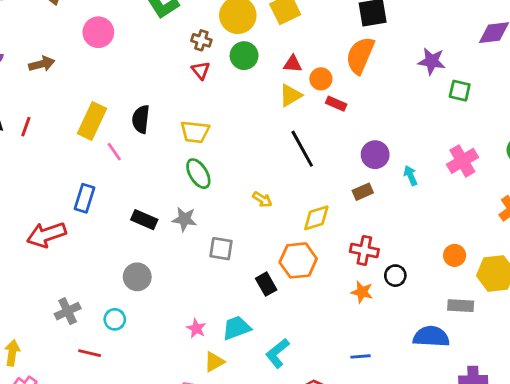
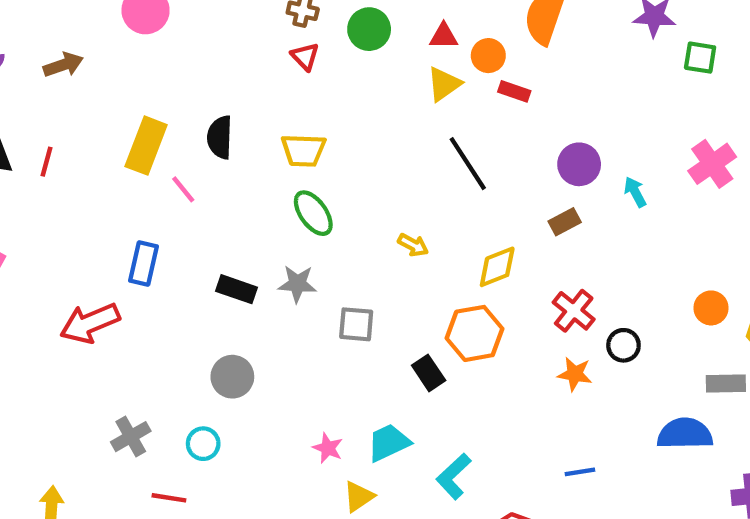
red cross: (364, 250) -> (574, 311), turned 32

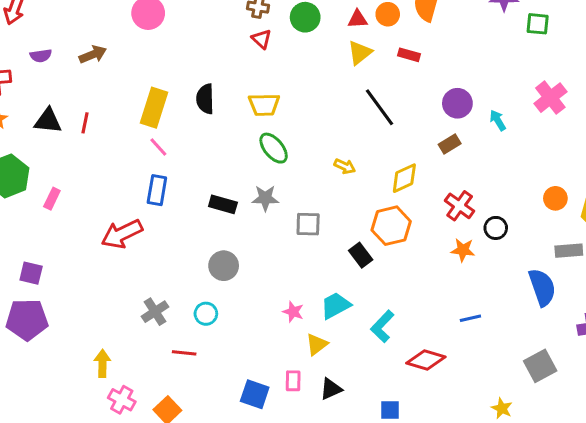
orange circle: (488, 56) -> (388, 14), moved
pink line: (183, 189) -> (158, 147), moved
blue semicircle: (685, 434) -> (542, 287), turned 75

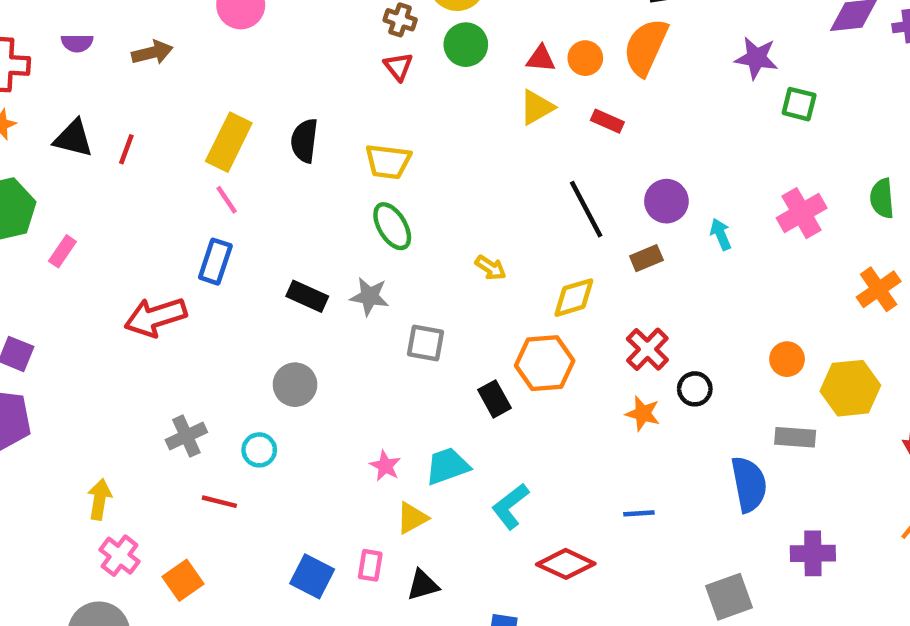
black line: (380, 107) -> (586, 209), moved

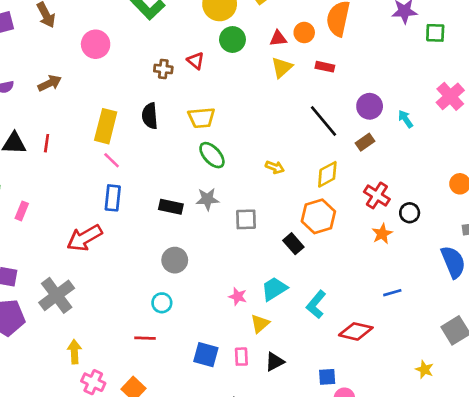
brown cross: (400, 20) -> (163, 69), moved
orange star: (643, 414) -> (382, 234), turned -30
gray cross: (186, 436) -> (57, 295), moved, size x1.5
blue square: (312, 576) -> (206, 355), moved

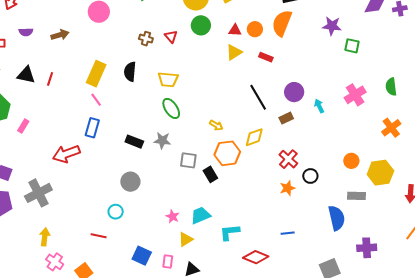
orange hexagon: (318, 216) -> (227, 153), moved
black rectangle: (293, 244) -> (210, 174), moved
cyan L-shape: (316, 305) -> (230, 232), turned 35

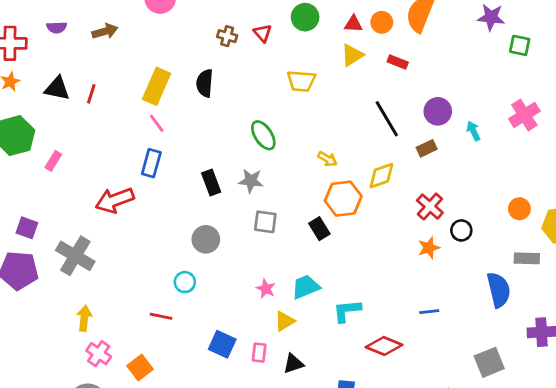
yellow trapezoid: (168, 79) -> (301, 81), moved
black rectangle: (134, 142) -> (211, 182), turned 48
gray square: (188, 160) -> (265, 222), moved
gray cross: (38, 193) -> (75, 256), turned -32

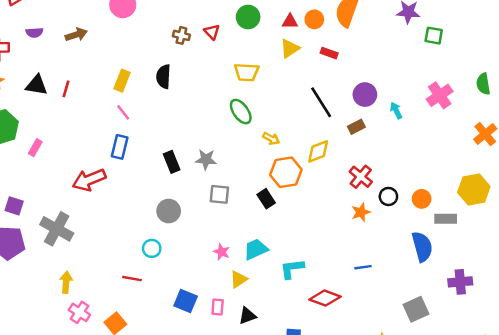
yellow rectangle: (156, 86) -> (122, 81), size x0.7
green ellipse: (263, 135) -> (241, 112), moved
orange circle: (519, 209) -> (422, 199), moved

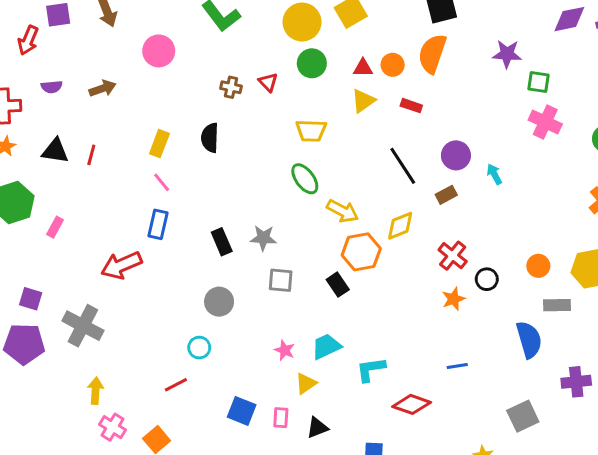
pink cross: (440, 95) -> (545, 122), moved, turned -30
yellow arrow: (271, 139) -> (343, 211), size x1.5
orange circle: (422, 199) -> (538, 266), moved
red line: (132, 279) -> (176, 385), turned -36

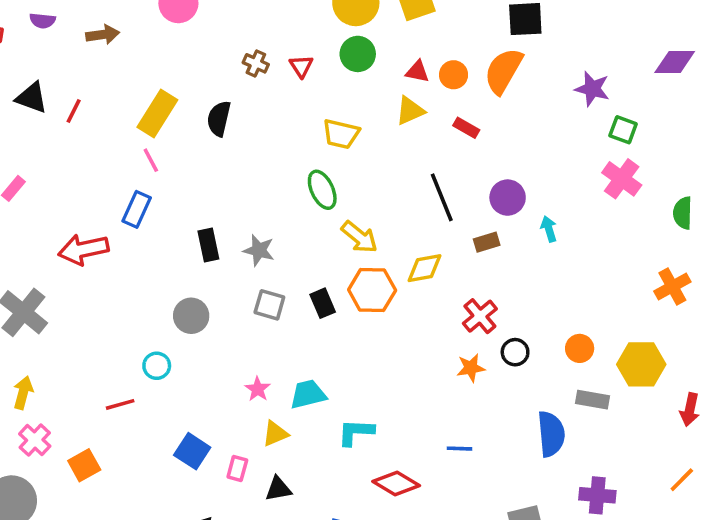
yellow rectangle: (159, 144) -> (157, 114), size x1.4
black rectangle: (338, 285) -> (323, 303), moved

